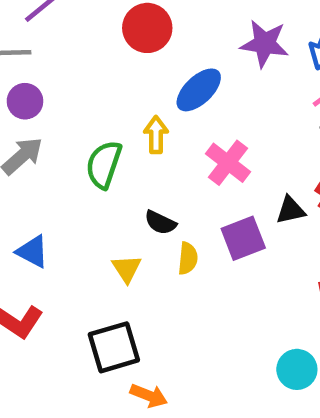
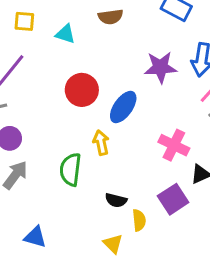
red circle: (147, 28) -> (82, 90), moved
pink cross: (228, 163) -> (174, 145), moved
yellow triangle: (127, 269) -> (113, 244), moved

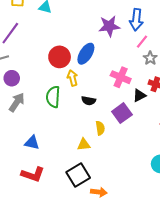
red circle: (82, 90) -> (60, 57), moved
black semicircle: (116, 200) -> (89, 101), moved
yellow triangle: (113, 244) -> (84, 144), turned -48

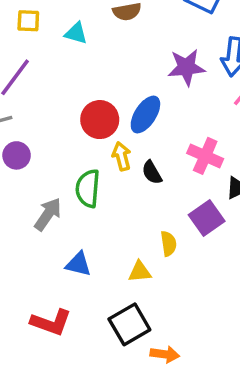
black semicircle: (89, 101) -> (152, 172), moved, turned 48
gray arrow: (17, 102) -> (48, 214), moved
blue triangle: (32, 143) -> (78, 264), moved

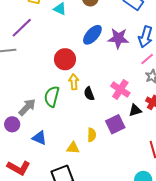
blue ellipse: (145, 114) -> (92, 35), moved
purple circle: (17, 155) -> (12, 124), moved

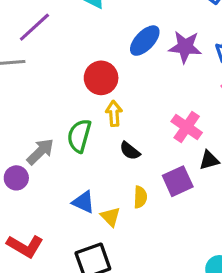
black semicircle: (89, 94) -> (130, 151), moved, turned -32
blue triangle: (39, 138) -> (83, 202), moved
yellow triangle: (73, 148) -> (111, 217), turned 40

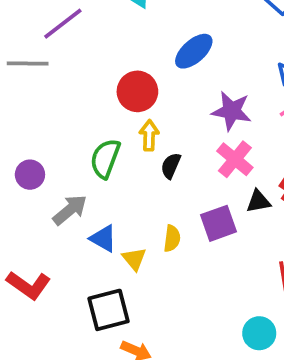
purple star: (185, 47) -> (232, 111), moved
black semicircle: (130, 151) -> (171, 166), moved, turned 70
gray arrow: (40, 152) -> (70, 210), moved
purple circle: (16, 178) -> (30, 175), moved

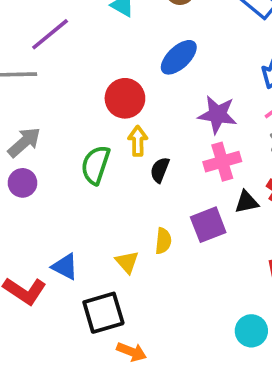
pink cross: (235, 159) -> (222, 162), turned 36
gray arrow: (70, 210) -> (24, 142), moved
blue triangle: (103, 238) -> (65, 267), moved

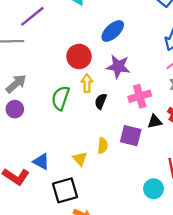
purple star: (217, 115) -> (118, 67), moved
purple square: (208, 225) -> (131, 136), turned 35
cyan circle: (251, 331) -> (154, 189), moved

